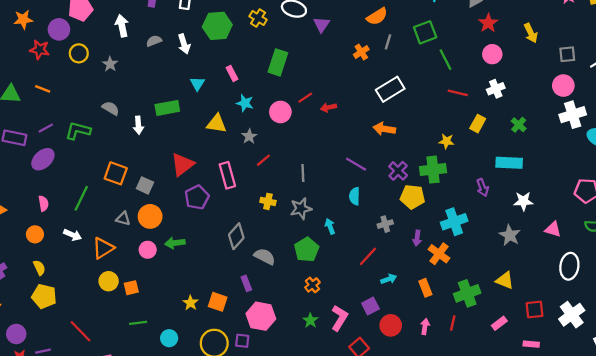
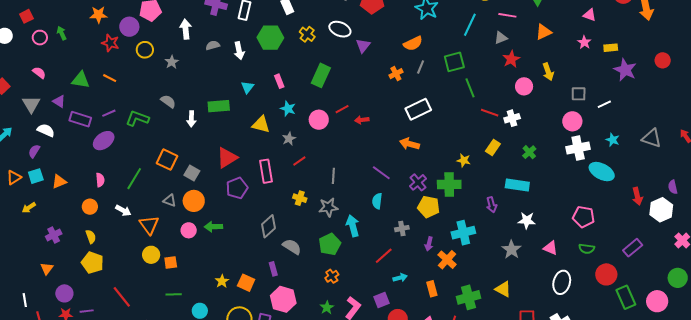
pink circle: (492, 54) -> (524, 86), moved
red line: (458, 93) -> (490, 113), moved
cyan arrow: (330, 226) -> (353, 226), size x1.5
orange triangle: (103, 248) -> (149, 225), turned -40

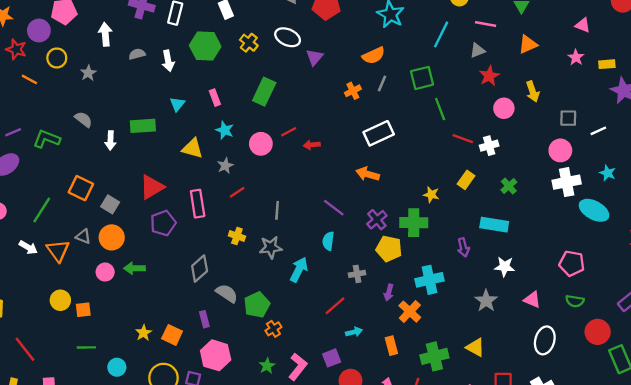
orange line: (110, 78) -> (29, 79), moved
orange triangle: (149, 225) -> (58, 251), moved
cyan arrow: (353, 226) -> (299, 270), turned 40
green pentagon: (330, 244) -> (257, 305), moved

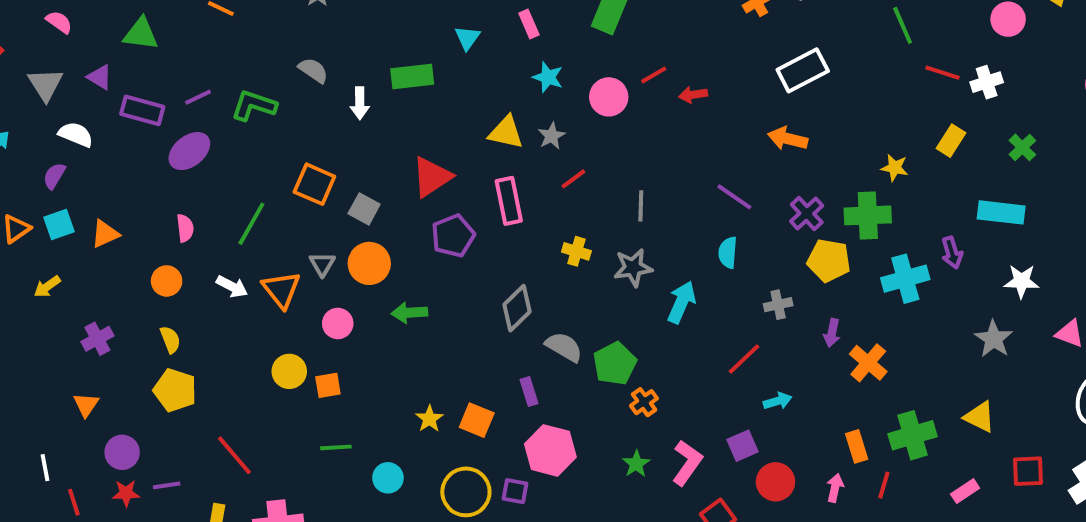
yellow triangle: (192, 148) -> (506, 132), moved
gray triangle: (83, 236) -> (322, 264), turned 42
pink circle: (105, 272) -> (338, 323), moved
cyan cross: (429, 280) -> (905, 279), moved
orange rectangle: (391, 346) -> (857, 446), moved

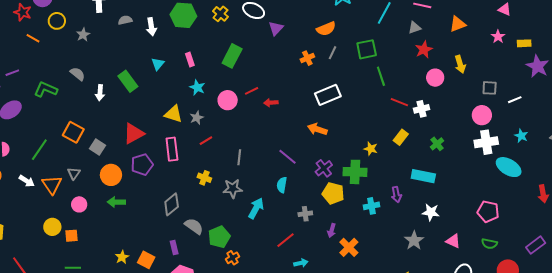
green rectangle: (412, 77) -> (128, 81), turned 55
purple line: (198, 97) -> (12, 73), moved
orange circle: (369, 263) -> (111, 175), moved
cyan cross: (905, 279) -> (371, 206), size x0.7

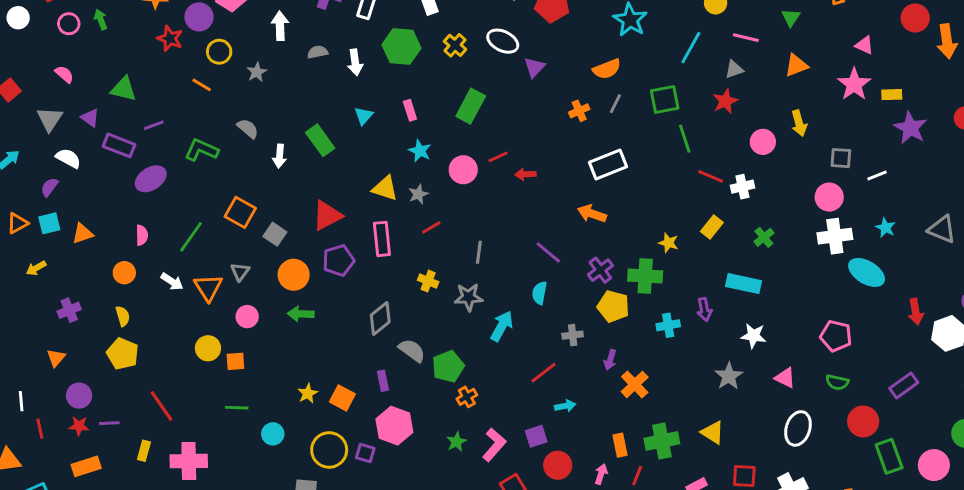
pink star: (498, 37) -> (854, 84), size x1.6
orange line: (33, 38) -> (202, 85), moved
red star: (424, 50) -> (725, 101), moved

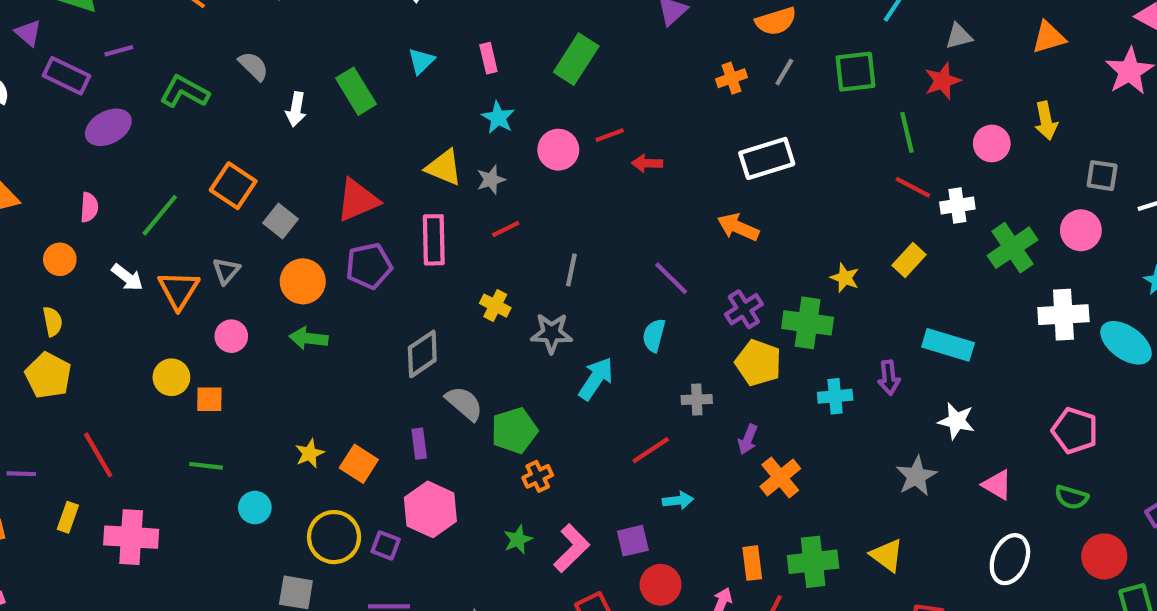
green line: (685, 139) -> (907, 132), moved
white cross: (835, 236) -> (1063, 315), moved
green cross: (764, 237) -> (1012, 248), moved, size x1.6

